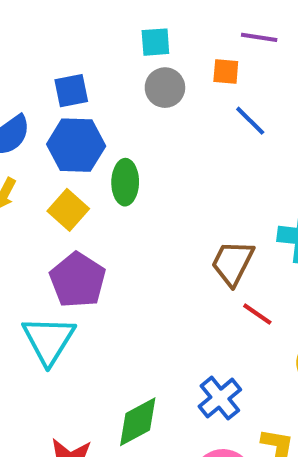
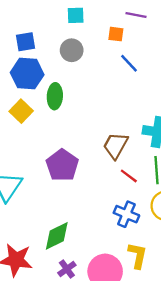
gray circle: (165, 88) -> (72, 50), moved
purple pentagon: (78, 280) -> (62, 165), moved
blue cross: (220, 398) -> (126, 214), moved, turned -30

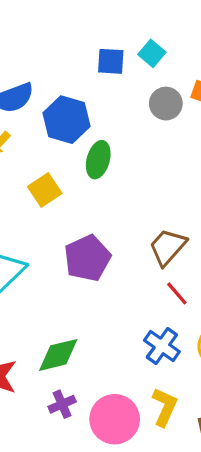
cyan square: (76, 15) -> (152, 53), turned 30
blue square: (26, 42) -> (111, 61), moved
gray circle: (72, 50) -> (166, 104), moved
yellow square: (21, 111) -> (45, 190), moved

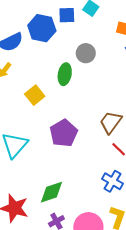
gray circle: (166, 104) -> (86, 53), moved
blue hexagon: (67, 120) -> (42, 28), moved

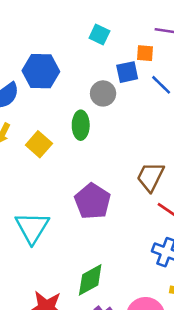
blue square: (67, 15) -> (127, 72), moved
yellow square: (35, 95) -> (39, 144), moved

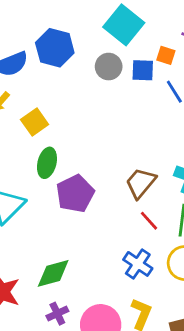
cyan square: (99, 34) -> (124, 25), size x1.8
gray circle: (103, 93) -> (109, 67), moved
green ellipse: (81, 125) -> (47, 163), moved

